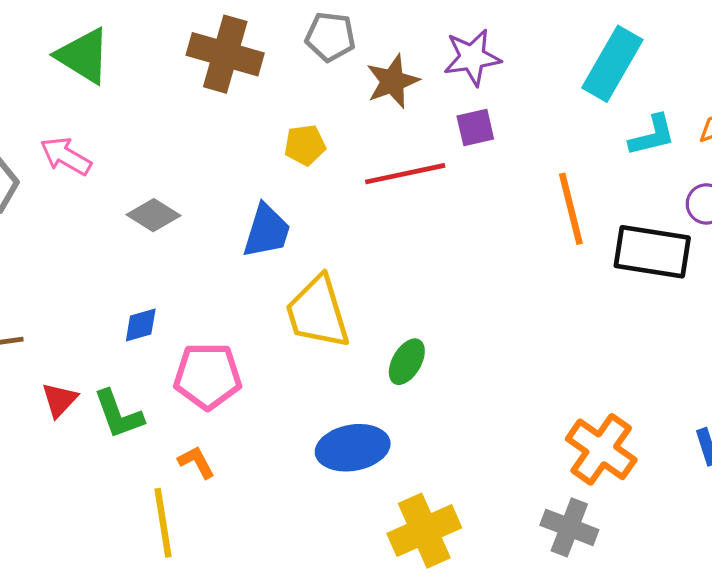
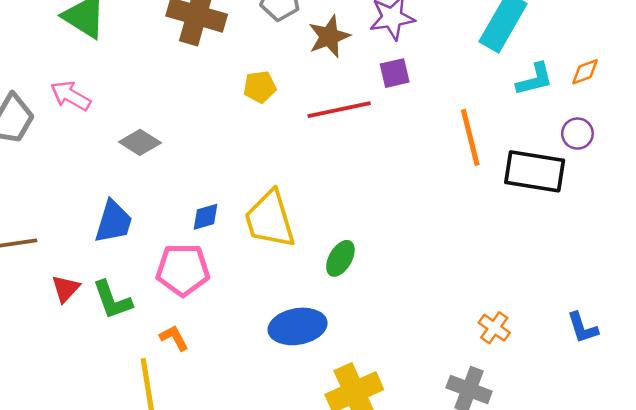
blue trapezoid: (267, 231) -> (113, 222), moved
blue diamond: (141, 325) -> (206, 217), moved
orange cross: (601, 449) -> (494, 328), size x0.6

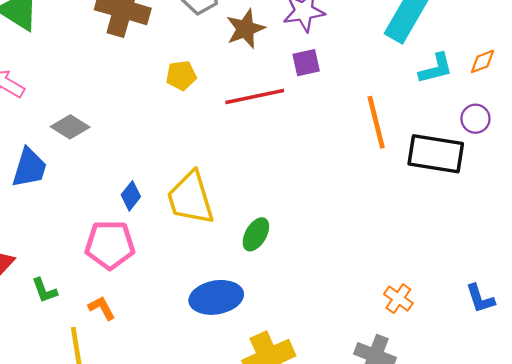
blue diamond: (206, 217) -> (131, 196), turned -36
blue trapezoid: (113, 222) -> (29, 168), moved
green L-shape: (112, 300) -> (44, 290), moved, size x0.7

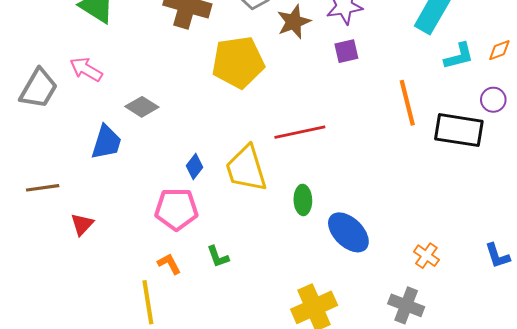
yellow pentagon: (181, 75) -> (238, 62), size x2.0
red line: (255, 97) -> (300, 132), moved
green ellipse: (256, 234) -> (303, 200), turned -32
green L-shape: (44, 290) -> (218, 257), moved
blue ellipse: (216, 297) -> (348, 232), moved, turned 54

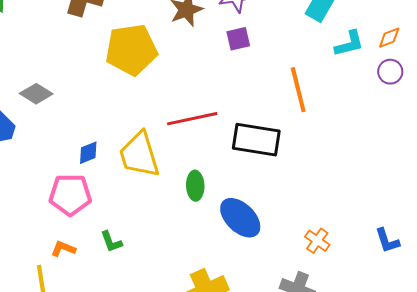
purple circle: (493, 100) -> (390, 72), moved
black rectangle: (459, 130) -> (256, 140), moved
blue diamond: (195, 167) -> (88, 153), turned 30
orange L-shape: (169, 264) -> (63, 249), turned -40

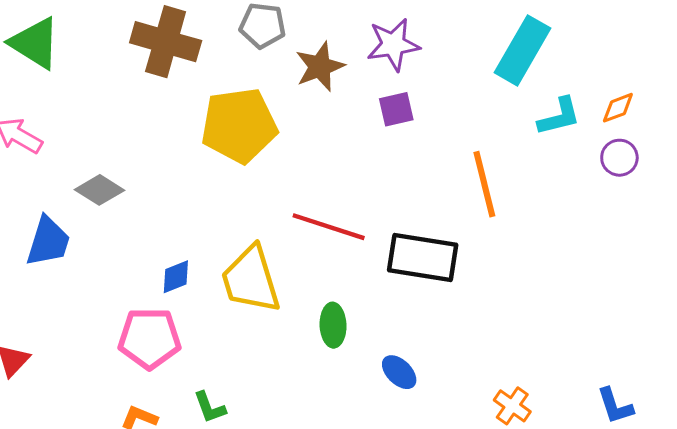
red line: (192, 119) -> (329, 227), turned 30
blue ellipse: (240, 218) -> (399, 372), size x0.6

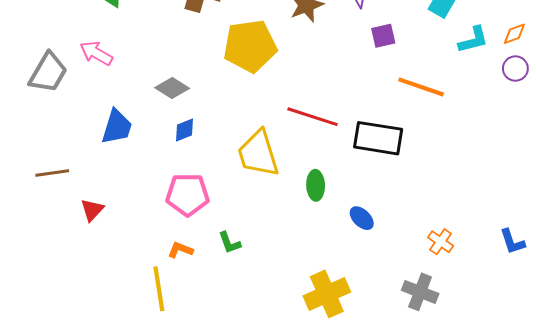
purple square: (396, 109) -> (383, 36), moved
orange line: (484, 184) -> (421, 87), turned -57
gray diamond: (99, 190) -> (172, 88), moved
blue diamond: (176, 277) -> (184, 130), moved

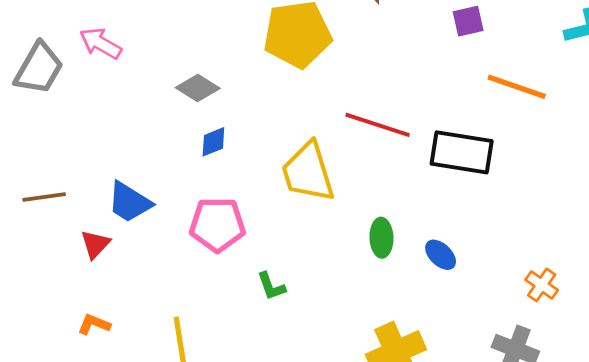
blue trapezoid: (117, 127) -> (129, 202), moved, turned 105
green ellipse: (316, 185) -> (381, 238), moved
orange L-shape: (180, 250) -> (94, 324), moved

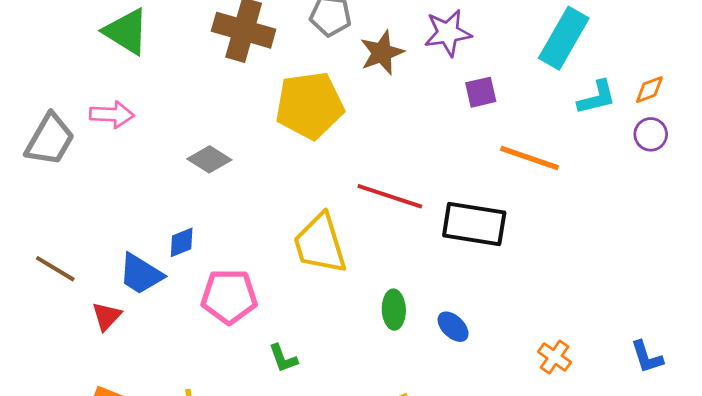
pink arrow: (101, 43) -> (112, 115), turned 153
blue diamond: (213, 142) -> (182, 242), moved
brown line: (44, 197) -> (55, 269), turned 39

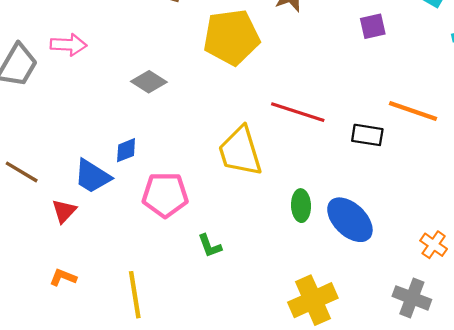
orange line: (529, 158) -> (413, 111), moved
black rectangle: (474, 224) -> (367, 135), size x0.6
blue ellipse: (453, 327) -> (350, 220), size x1.8

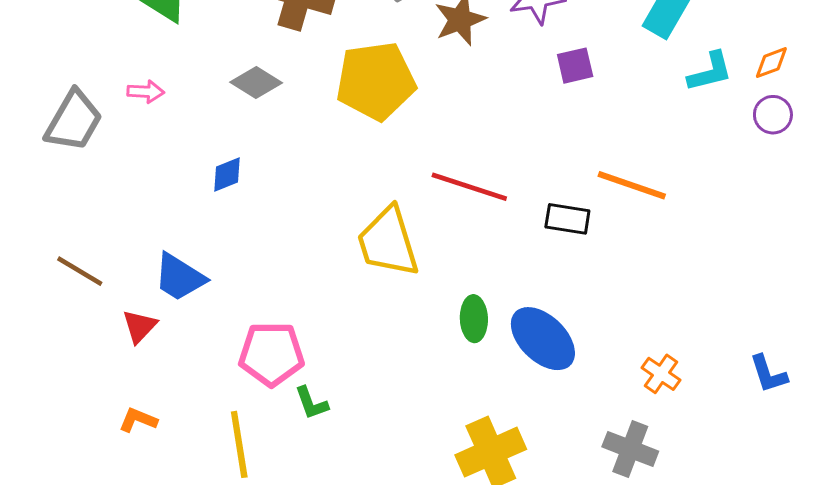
pink arrow: (68, 45) -> (146, 92), size x0.7
gray diamond: (149, 82) -> (256, 82), moved
blue diamond: (126, 150) -> (227, 175), moved
pink pentagon: (165, 195) -> (271, 354), moved
green L-shape: (210, 246) -> (311, 403), moved

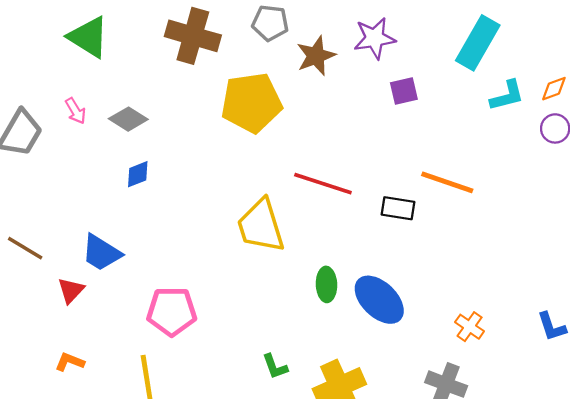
gray diamond: (256, 82) -> (128, 119), moved
pink arrow: (146, 92) -> (76, 111), turned 56
green L-shape: (311, 403) -> (275, 367), moved

